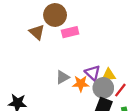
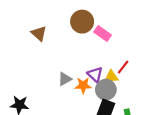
brown circle: (55, 15) -> (82, 22), moved
pink rectangle: (70, 32) -> (103, 33), moved, turned 49
red line: (120, 90) -> (123, 67), moved

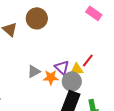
brown circle: (82, 22) -> (37, 18), moved
pink rectangle: (103, 33) -> (94, 13), moved

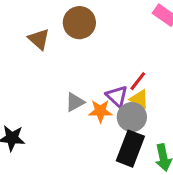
red line: (88, 60) -> (138, 81), moved
yellow triangle: (77, 69) -> (139, 99), turned 32

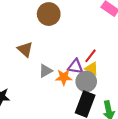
brown triangle: (39, 39) -> (25, 49), moved
purple triangle: (117, 96) -> (75, 66), turned -35

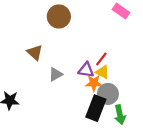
orange star: (64, 77) -> (94, 83), moved
gray circle: (86, 81) -> (108, 94), moved

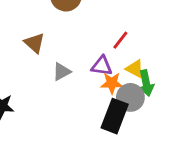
red line: (101, 59) -> (120, 40), moved
yellow triangle: (102, 72) -> (135, 69), moved
green arrow: (120, 115) -> (146, 83), moved

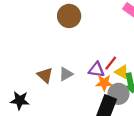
red line: (120, 40) -> (111, 63), moved
brown triangle: (34, 43) -> (45, 75), moved

